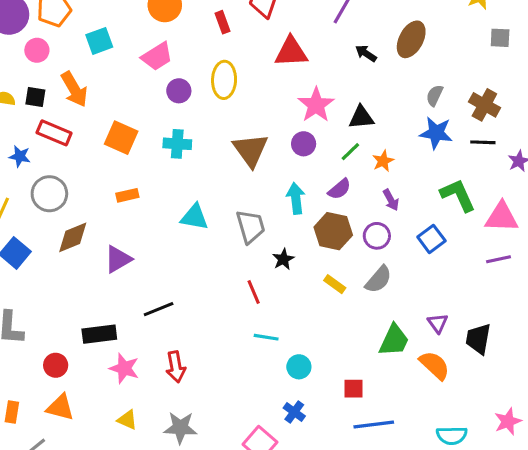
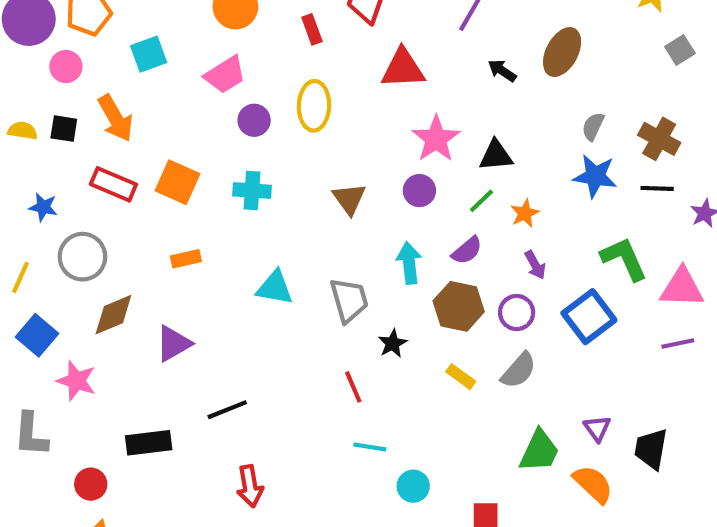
gray square: (500, 38) -> (680, 50), turned -35
red rectangle: (54, 133) -> (113, 184), moved
brown triangle: (251, 150) -> (349, 199), size x0.7
blue square: (431, 239) -> (589, 317), size x1.4
pink star: (124, 368) -> (76, 381), moved

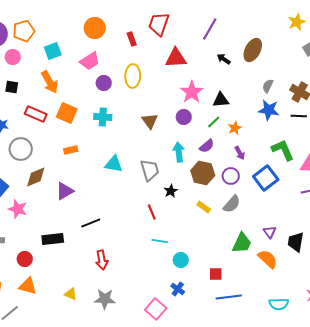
orange arrow: (116, 118) -> (50, 82), moved

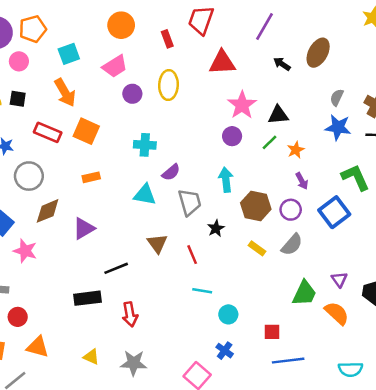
cyan cross: (103, 117) -> (145, 145), moved
brown triangle: (150, 121) -> (157, 243), moved
purple semicircle: (207, 146) -> (171, 172), moved
black rectangle: (53, 239) -> (87, 298), moved
red circle: (25, 259) -> (18, 317), moved

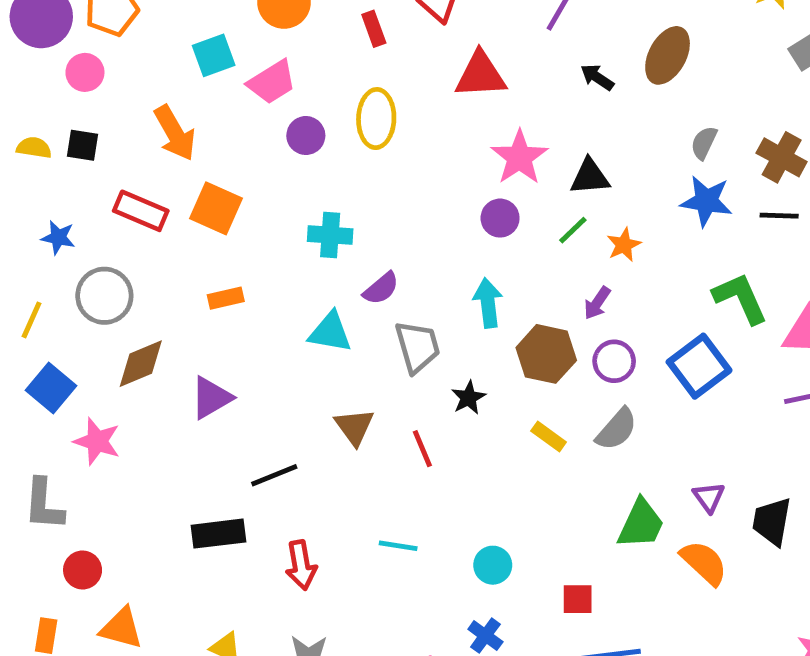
cyan square: (69, 54) -> (214, 55), moved
purple arrow: (302, 181) -> (597, 303), moved, turned 63
cyan line: (202, 291) -> (398, 546), moved

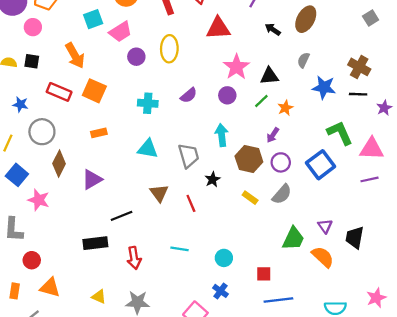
gray semicircle: (704, 143) -> (303, 60), moved
purple semicircle: (381, 288) -> (189, 95), moved
brown diamond: (141, 364) -> (59, 164), turned -40

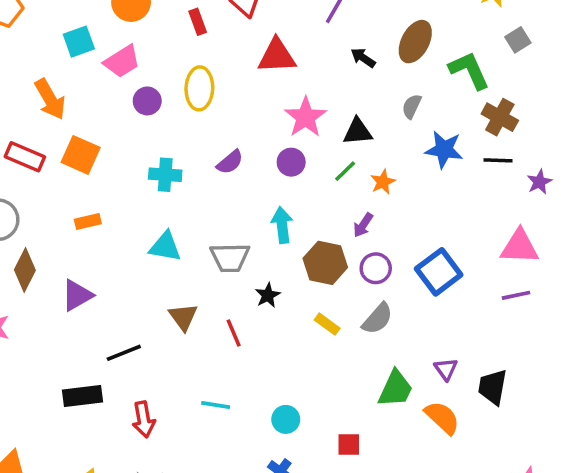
green L-shape: (340, 133) -> (469, 70), moved
gray trapezoid: (189, 156) -> (230, 257), turned 105

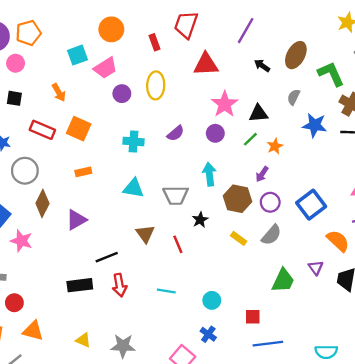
orange arrow: (50, 99) -> (59, 92), size x0.7
orange semicircle: (442, 418) -> (338, 241), moved
red arrow: (144, 419) -> (119, 285), moved

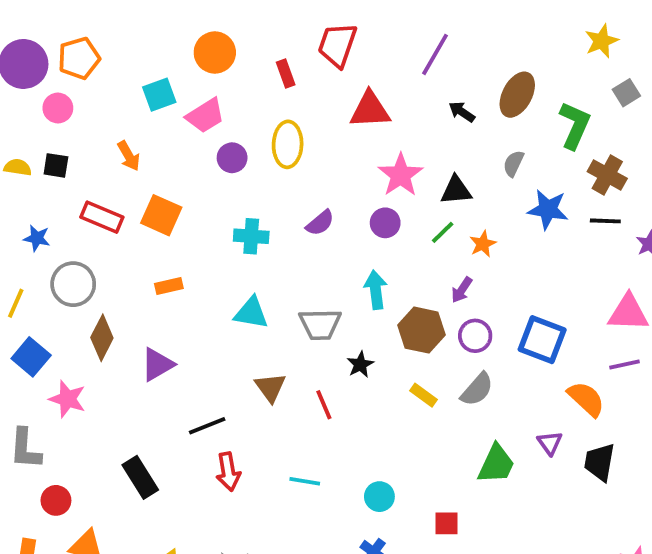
green L-shape: (331, 74) -> (575, 125), turned 48
blue square: (311, 205) -> (542, 340), turned -32
black rectangle: (80, 285) -> (140, 477), moved, turned 65

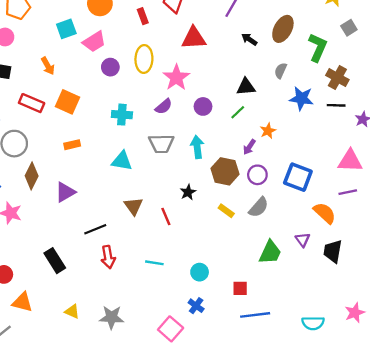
pink star: (400, 175) -> (176, 78), moved
orange star: (483, 244) -> (268, 131), moved
gray trapezoid: (320, 324) -> (161, 144), moved

